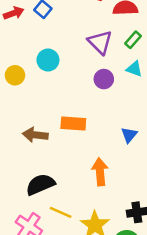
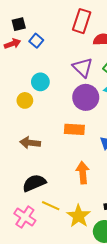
yellow circle: (15, 75) -> (25, 100), moved
purple circle: (104, 79) -> (86, 97), size x1.6
orange rectangle: (73, 123) -> (74, 129), moved

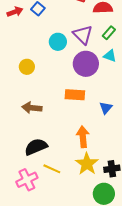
cyan circle: (40, 82) -> (58, 42), moved
yellow star: (79, 216) -> (87, 164), moved
pink cross: (25, 217) -> (27, 180), turned 30

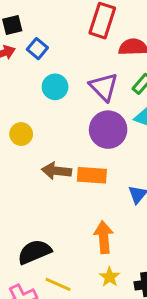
cyan circle: (58, 42) -> (55, 87), moved
brown arrow: (32, 108) -> (57, 171), moved
yellow star: (87, 164) -> (110, 277), size x0.6

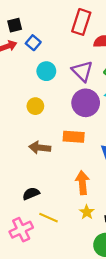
yellow circle: (21, 134) -> (35, 106), moved
brown arrow: (57, 171) -> (40, 148), moved
black semicircle: (34, 252) -> (31, 194), size x0.7

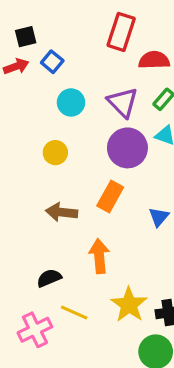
orange rectangle: (74, 137) -> (110, 197), turned -65
orange arrow: (82, 183) -> (99, 256), moved
yellow star: (87, 212) -> (129, 305), size x1.6

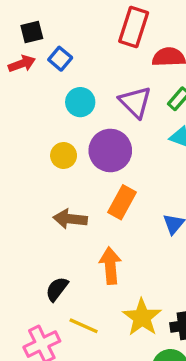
purple circle: (127, 148) -> (110, 150), moved
black semicircle: (49, 278) -> (57, 289), turned -30

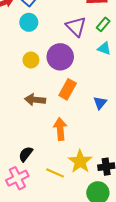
cyan circle: (80, 102) -> (29, 22), moved
black semicircle: (57, 289) -> (26, 154), moved
yellow line: (84, 326) -> (55, 173), moved

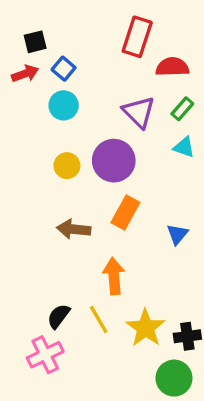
yellow line: (55, 173) -> (99, 320), moved, turned 36

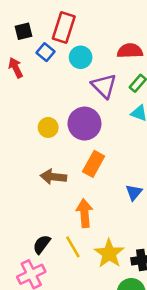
red rectangle: (137, 37) -> (64, 27), moved
red arrow: (25, 74) -> (16, 68), moved, turned -96
cyan circle: (64, 105) -> (81, 57), moved
blue triangle: (177, 234) -> (134, 192), moved

